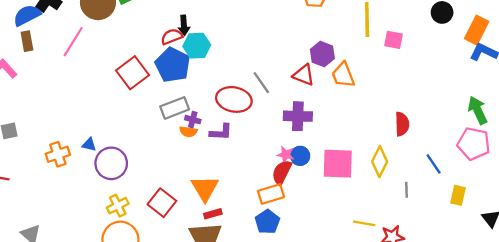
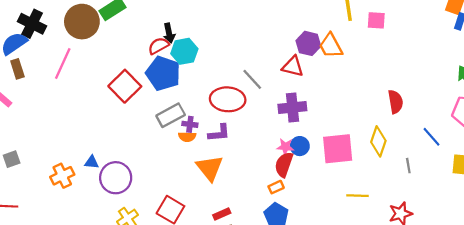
orange trapezoid: (343, 75) -> (331, 46), moved
orange triangle: (205, 188) -> (210, 168), moved
orange rectangle: (271, 194) -> (276, 187), size x0.6
yellow line: (364, 223) -> (358, 196), moved

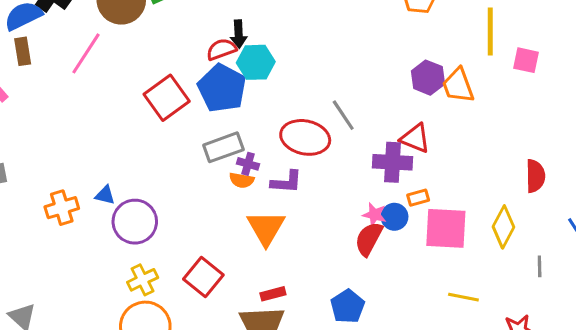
red triangle: (293, 66) -> (415, 138), moved
orange rectangle: (276, 187) -> (418, 198), moved

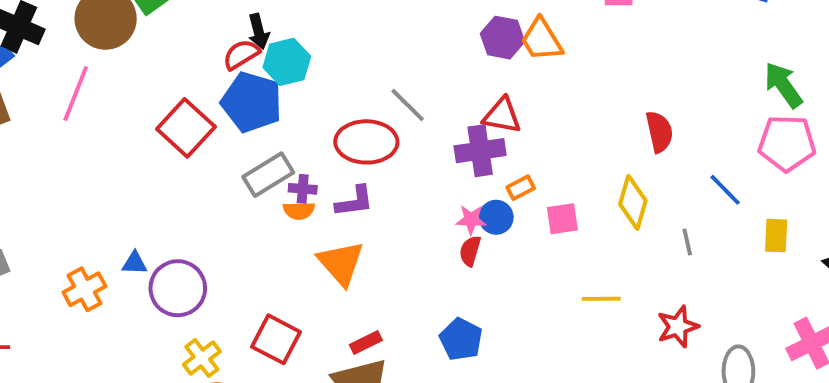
pink square: (446, 228) -> (562, 219), size x0.6
red semicircle: (369, 239) -> (470, 251), size x0.7

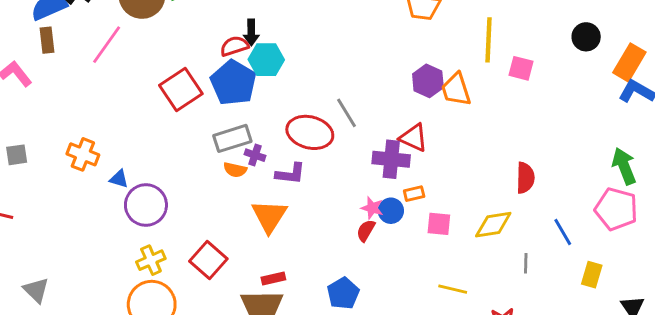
yellow diamond: (633, 202) -> (493, 225), turned 51
orange semicircle: (299, 211) -> (235, 170), moved
orange cross: (84, 289) -> (83, 154), moved, turned 36

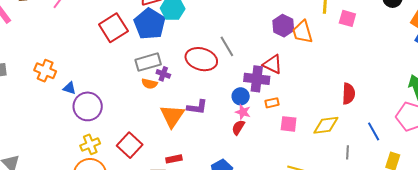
purple L-shape: (290, 174) -> (197, 107), moved
blue circle: (391, 211) -> (241, 96), moved

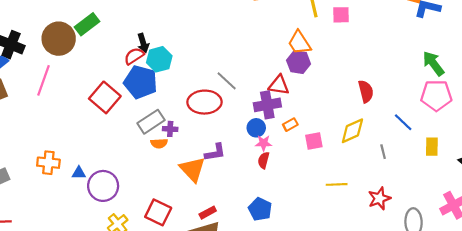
purple hexagon: (283, 26) -> (299, 62), moved

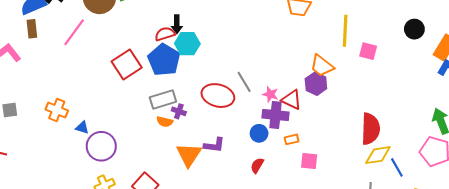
orange trapezoid: (299, 43) -> (322, 66), turned -35
red semicircle: (366, 91) -> (371, 129), size x1.4
yellow diamond: (352, 131) -> (378, 155), moved
pink star: (264, 143) -> (270, 94), moved

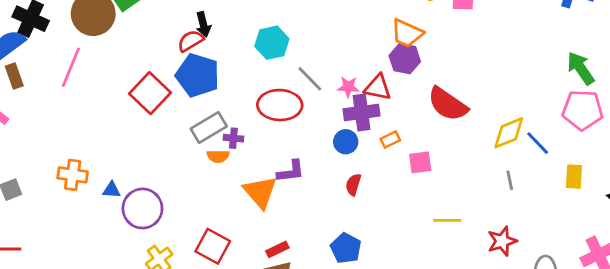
cyan hexagon: (187, 44) -> (272, 43), moved
red semicircle: (371, 129) -> (448, 104), moved, turned 136

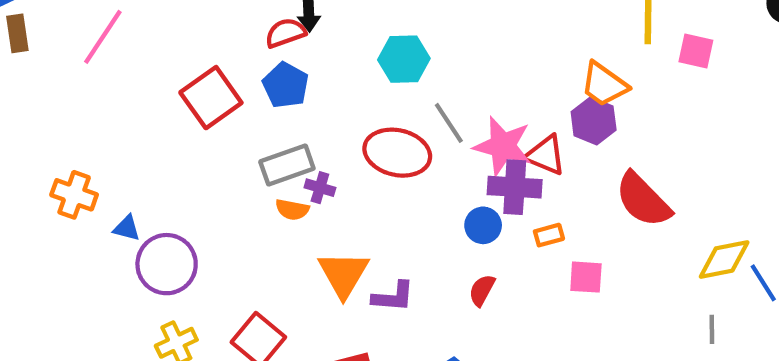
blue pentagon: (198, 75) -> (286, 85), size x0.7
pink star: (348, 87) -> (503, 146), size x1.8
purple L-shape: (291, 171) -> (393, 297), moved

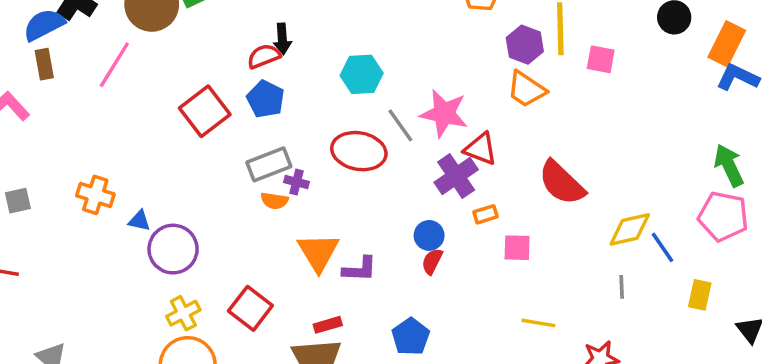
purple hexagon: (594, 121) -> (525, 45), moved
pink star: (503, 146) -> (444, 113), moved
purple cross: (515, 187) -> (456, 176), turned -36
blue circle: (483, 225) -> (429, 235), moved

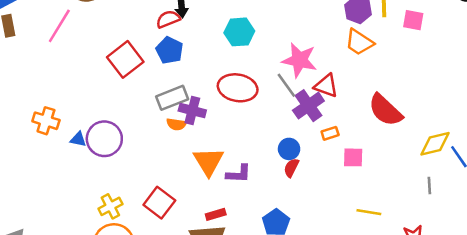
gray line: (400, 125) -> (286, 85), moved
purple cross: (296, 182) -> (192, 111), size x1.5
purple circle: (173, 249) -> (104, 139), moved

